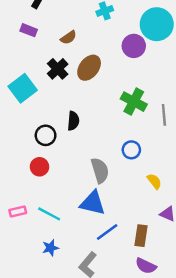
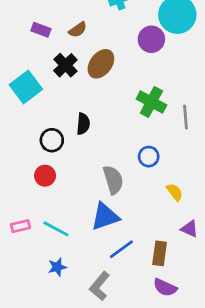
purple rectangle: (29, 30) -> (41, 30), moved
blue triangle: (93, 203) -> (105, 217), turned -32

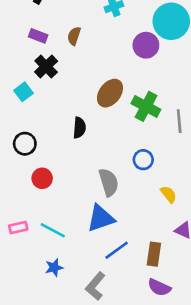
brown semicircle: (78, 30) -> (74, 36), turned 144
brown ellipse: (101, 64) -> (110, 93), moved
black cross: (65, 65) -> (46, 67), moved
cyan square: (26, 87) -> (23, 92), size x0.6
black circle: (52, 140) -> (25, 144), moved

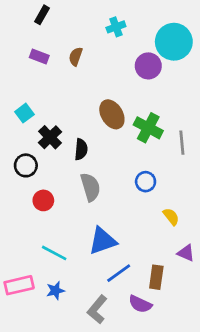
black cross: (46, 67) -> (50, 137), moved
brown ellipse: (110, 93) -> (112, 114), turned -68
gray semicircle: (109, 182) -> (90, 187), moved
pink rectangle: (18, 228) -> (19, 285), moved, size x1.5
purple semicircle: (159, 287) -> (140, 304), moved

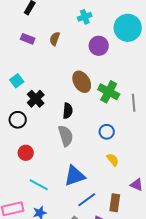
purple circle: (148, 66) -> (99, 46), moved
black semicircle: (81, 149) -> (68, 111), moved
red circle: (43, 200) -> (26, 153), moved
yellow semicircle: (171, 217) -> (113, 160), moved

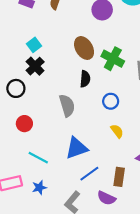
cyan square: (17, 81) -> (34, 45), moved
black semicircle: (68, 111) -> (85, 79), moved

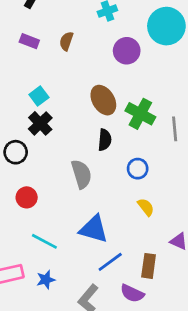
blue triangle: (77, 148) -> (94, 229), turned 35

